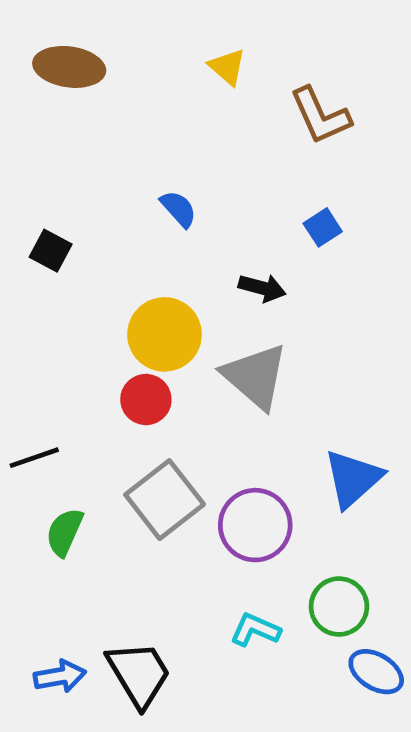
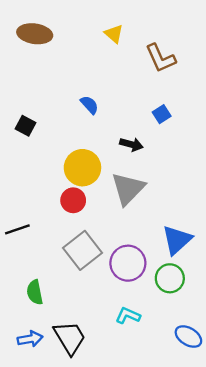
gray triangle: (255, 376) -> (128, 189), turned 33
green semicircle: (65, 532) -> (35, 292), moved, turned -35
green circle: (339, 607) -> (170, 278), moved

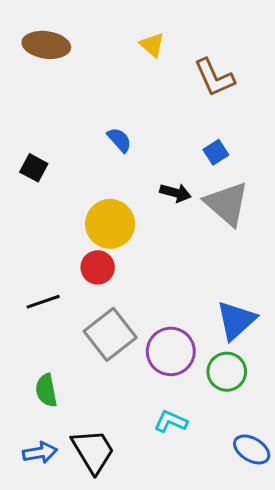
gray triangle: (128, 189) -> (227, 204), moved, turned -33
black line: (17, 229) -> (43, 302), moved

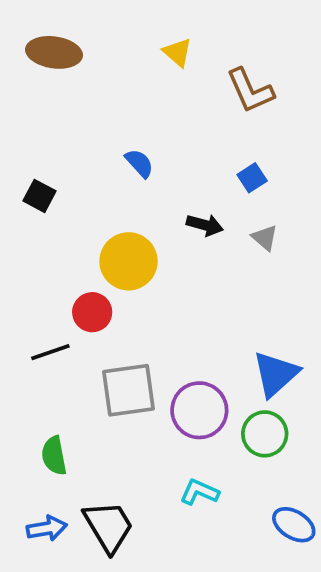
gray triangle: (227, 204) -> (265, 238), size x0.5
red circle: (98, 267) -> (92, 312), moved
gray square: (110, 334) -> (128, 390), turned 30

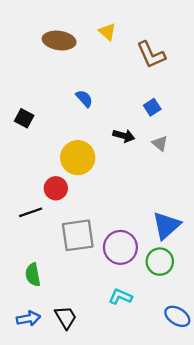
brown ellipse: (54, 52) -> (59, 41), moved
black trapezoid: (109, 527) -> (66, 317), size x0.7

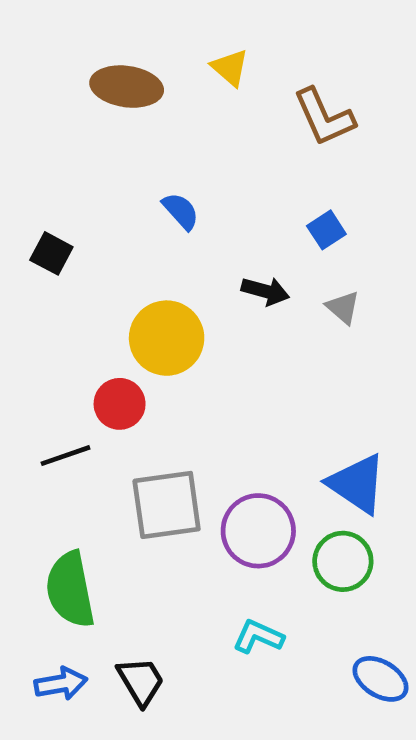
blue triangle: (166, 225) -> (357, 484), turned -44
green semicircle: (33, 275) -> (70, 590), size x1.5

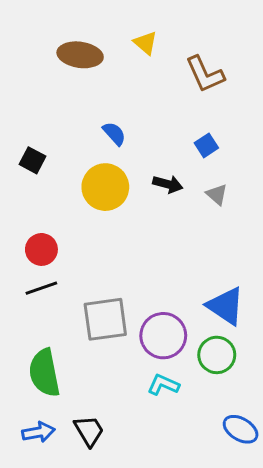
yellow circle: (167, 338) -> (105, 187), moved
red circle: (120, 404) -> (41, 249), moved
cyan L-shape: (258, 637) -> (163, 385), moved

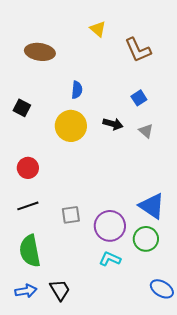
brown ellipse: (80, 55) -> (40, 52), moved
blue semicircle: (114, 134) -> (77, 90), turned 48
black line: (41, 288) -> (28, 206), moved
gray square: (105, 319) -> (71, 215), size x0.6

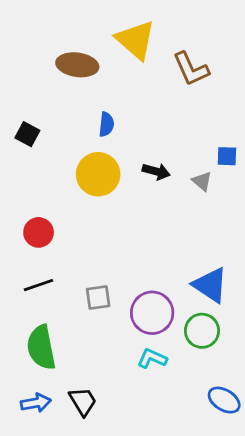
yellow triangle: (98, 29) -> (135, 40), size x1.8
brown ellipse: (40, 52) -> (77, 65), moved
blue square: (139, 98) -> (227, 156), moved, turned 35
black square: (22, 108) -> (27, 134), moved

